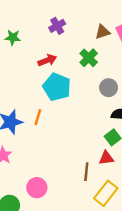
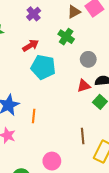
orange line: (38, 117) -> (34, 116), moved
red triangle: (106, 158) -> (84, 86), moved
pink circle: (37, 188) -> (52, 161), moved

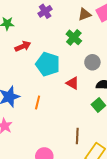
red arrow: (31, 45) -> (23, 46), moved
red triangle: (84, 86) -> (73, 83), moved, turned 40
orange line: (34, 116) -> (38, 102), moved

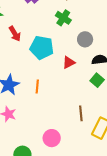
red arrow: (23, 46) -> (15, 34), turned 91
red triangle: (73, 83) -> (69, 62), turned -48

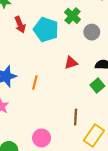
gray circle: (85, 39) -> (92, 32), moved
cyan pentagon: (42, 48) -> (46, 30), moved

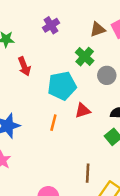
cyan pentagon: (46, 30) -> (62, 86), moved, turned -30
orange line: (35, 82) -> (53, 123), moved

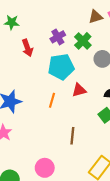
purple cross: (51, 25) -> (58, 37), moved
brown line: (88, 173) -> (72, 136), moved

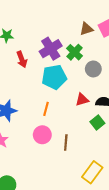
purple cross: (58, 37) -> (51, 49), size x1.5
red triangle: (79, 90) -> (82, 100), moved
pink circle: (45, 168) -> (42, 135), moved

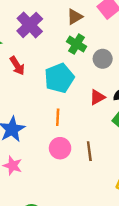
brown triangle: (86, 29) -> (75, 17), moved
purple cross: (51, 49) -> (30, 25), moved

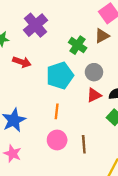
brown triangle: (75, 17) -> (102, 36), moved
gray circle: (103, 59) -> (94, 72), moved
red arrow: (17, 66) -> (22, 62), turned -42

